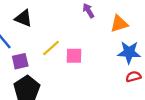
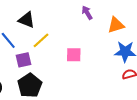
yellow line: (51, 48) -> (41, 40), moved

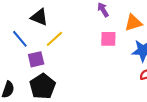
pink square: (74, 55) -> (108, 39), moved

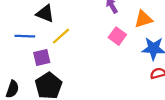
blue line: (20, 39) -> (25, 36), turned -48
pink square: (108, 39) -> (117, 36), turned 35

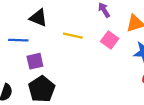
yellow line: (61, 36) -> (73, 36), moved, turned 54

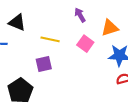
purple square: (35, 61) -> (44, 64), moved

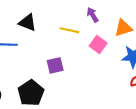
yellow line: (50, 39) -> (69, 30), moved

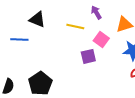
purple square: (55, 65) -> (88, 56), moved

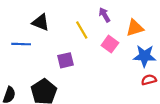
yellow line: (75, 26) -> (82, 30), turned 48
purple square: (88, 56) -> (66, 60), moved

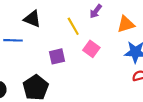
purple arrow: (104, 15) -> (96, 11), turned -112
pink square: (110, 44) -> (91, 49), moved

